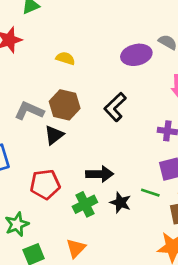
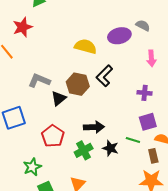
yellow semicircle: (65, 58) -> (86, 46), moved, size x1.5
brown hexagon: (65, 105) -> (78, 84), moved
red pentagon: (45, 184) -> (53, 136), turned -30

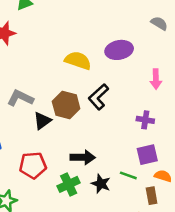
gray semicircle: (143, 25) -> (159, 23), moved
red pentagon: (53, 136) -> (33, 165), turned 30

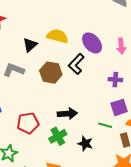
purple ellipse: (119, 50) -> (92, 43), moved, turned 65
black triangle: (42, 121) -> (30, 45), moved
black star: (101, 184) -> (85, 144), moved

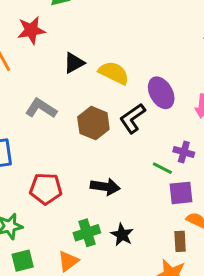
black triangle: (30, 45) -> (74, 63), moved
green line: (105, 125) -> (162, 168), moved
green cross: (58, 136) -> (87, 233), moved

